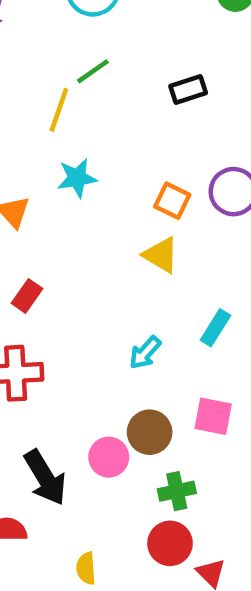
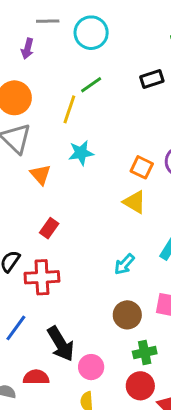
black rectangle: (188, 89) -> (152, 79), moved
pink circle: (109, 457) -> (91, 367), moved

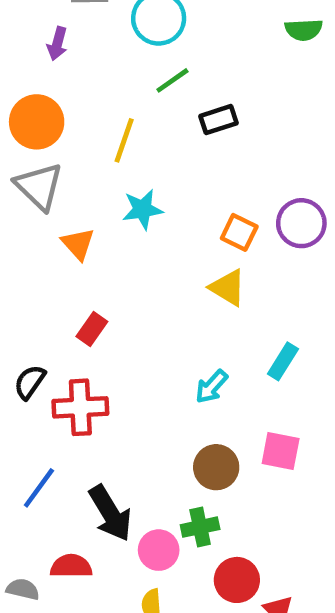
black rectangle: (152, 79) -> (218, 120), moved
green line: (91, 85) -> (172, 80), moved
green cross: (145, 353) -> (200, 527), moved

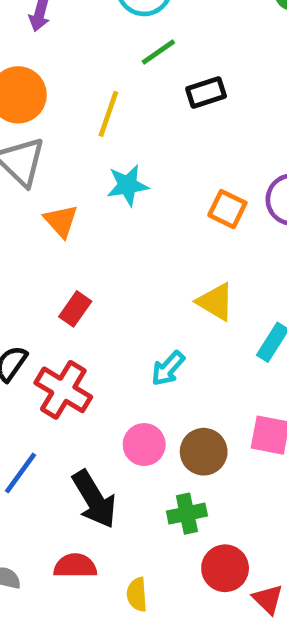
yellow triangle: (228, 288) -> (216, 302), moved
cyan arrow: (212, 387) -> (168, 368), moved
red cross: (80, 407) -> (63, 390), turned 34
pink circle: (159, 550) -> (144, 445), moved
red semicircle: (71, 566) -> (75, 566), moved

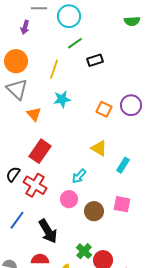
red rectangle: (75, 309) -> (40, 151), size x1.6
pink circle: (144, 445) -> (69, 199), moved
green cross: (187, 514) -> (84, 251), moved, turned -35

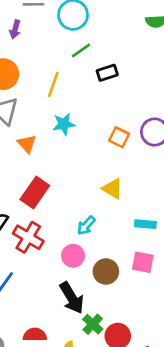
cyan rectangle: (123, 165) -> (145, 224), moved, turned 63
black arrow: (48, 231) -> (72, 298), moved

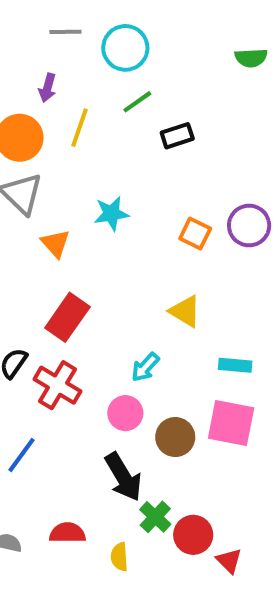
purple arrow: (15, 29) -> (47, 88), moved
yellow line: (53, 85) -> (79, 128), moved
pink square: (143, 262) -> (231, 423), size x1.4

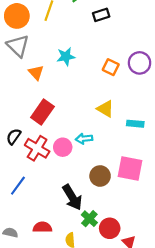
cyan rectangle: (235, 365) -> (135, 124), moved
cyan arrow: (145, 367) -> (84, 139), turned 42
pink circle: (125, 413) -> (63, 147), moved

